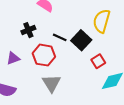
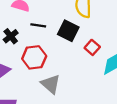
black line: (60, 37) -> (38, 25), moved

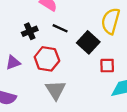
red square: (92, 47) -> (107, 66), turned 32

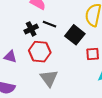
black cross: (30, 31) -> (31, 29), moved
purple triangle: (13, 63) -> (10, 57), turned 40

